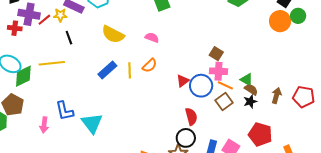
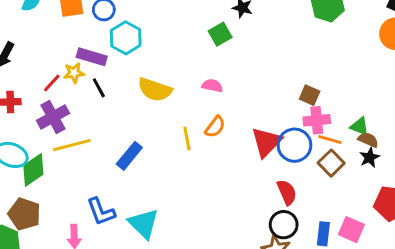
purple cross: (29, 14) -> (53, 117), moved, turned -30
black line: (69, 38) -> (99, 88), moved
blue rectangle: (107, 70) -> (129, 156), moved
red triangle: (183, 81) -> (266, 142), size x1.6

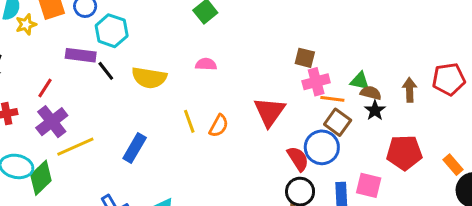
yellow star: (74, 73) -> (26, 24), moved
black line: (99, 88) -> (106, 71), moved
orange semicircle: (215, 127) -> (219, 126), moved
blue circle: (294, 145) -> (322, 147), moved

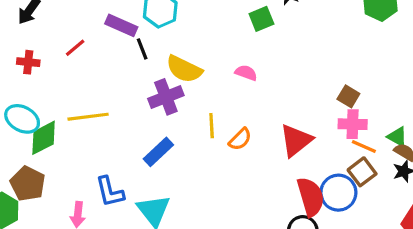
purple cross: (52, 122) -> (166, 97), moved
blue rectangle: (135, 148) -> (158, 152), moved
red semicircle: (298, 159) -> (311, 197), size x1.4

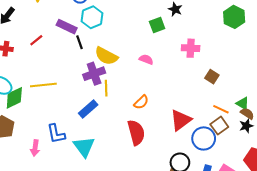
pink cross: (353, 124) -> (191, 48), moved
yellow line: (212, 126) -> (106, 88), moved
red triangle: (296, 140) -> (181, 120), moved
red semicircle: (311, 197) -> (136, 133), moved

